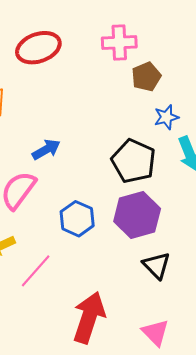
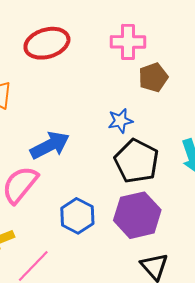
blue star: (166, 117) -> (120, 121), moved
blue arrow: (46, 150) -> (50, 145), size x1.4

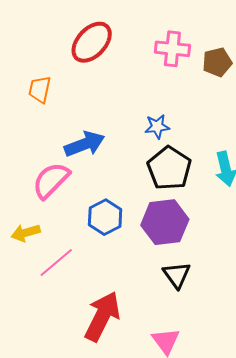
red ellipse: (47, 43) -> (92, 42), turned -36
brown pentagon: (153, 77) -> (217, 62), moved

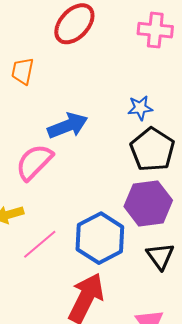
blue hexagon: (105, 217) -> (100, 238), moved, size x1.4

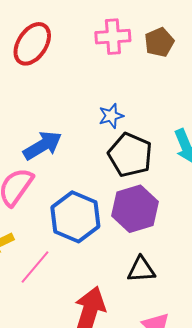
blue hexagon: (100, 238) -> (75, 217), moved
black triangle: (160, 256) -> (141, 269), moved, turned -48

